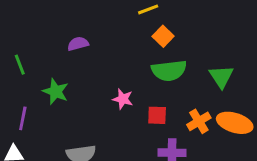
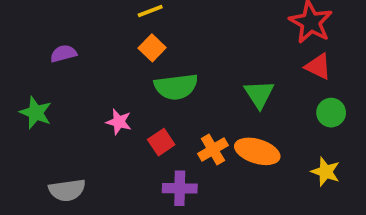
orange square: (163, 36) -> (152, 48), moved
green triangle: (221, 77) -> (259, 94), moved
red square: (157, 115) -> (161, 142), turned -36

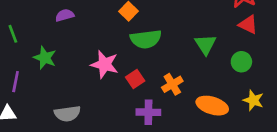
green circle: (331, 113) -> (241, 62), moved
pink star: (119, 122) -> (105, 64), size x1.5
orange ellipse: (257, 151) -> (212, 106), moved

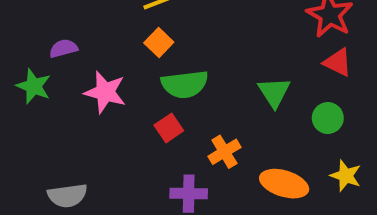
green star: (45, 58) -> (34, 86), moved
pink star: (105, 64) -> (105, 92), moved
red square: (135, 79) -> (169, 128), moved

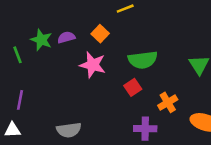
orange square: (159, 42) -> (100, 34), moved
green star: (34, 86) -> (41, 40), moved

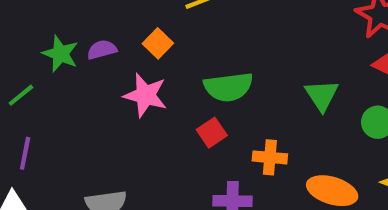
green line: (18, 55) -> (21, 95), moved, turned 72
orange cross: (168, 102) -> (270, 157), turned 36

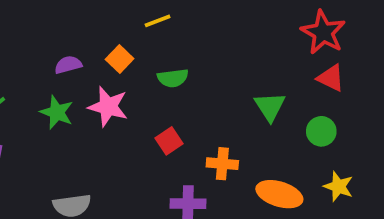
green star: (60, 54) -> (57, 112), moved
green semicircle: (228, 87) -> (173, 78), moved, size x0.7

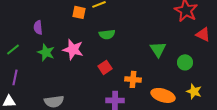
orange square: (120, 59) -> (79, 12), moved, turned -32
purple semicircle: (68, 65) -> (38, 27), moved, turned -80
red triangle: (331, 78) -> (203, 34), moved

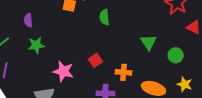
green semicircle: (107, 34) -> (104, 17), moved, turned 91
pink star: (73, 49) -> (63, 71), moved
green star: (46, 52) -> (36, 45), turned -30

